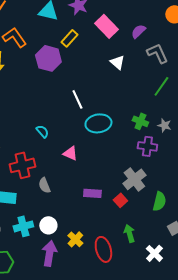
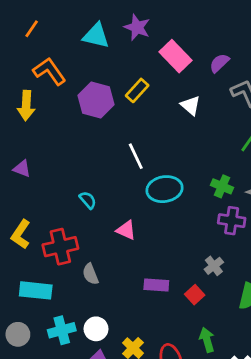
yellow rectangle: (69, 38) -> (137, 90), moved
gray cross: (134, 179) -> (214, 266), size x0.6

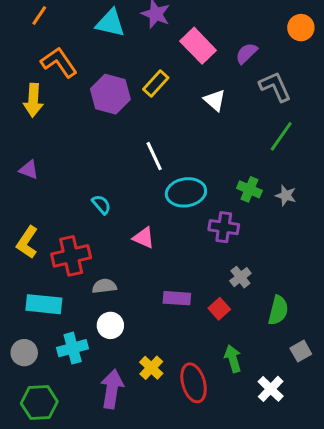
purple cross: (232, 221) -> (224, 227), moved
gray semicircle: (91, 274) -> (104, 286), turned 105
white circle: (96, 329) -> (110, 325), moved

